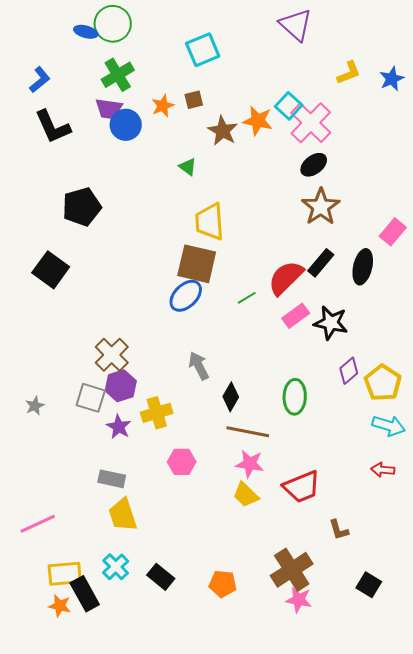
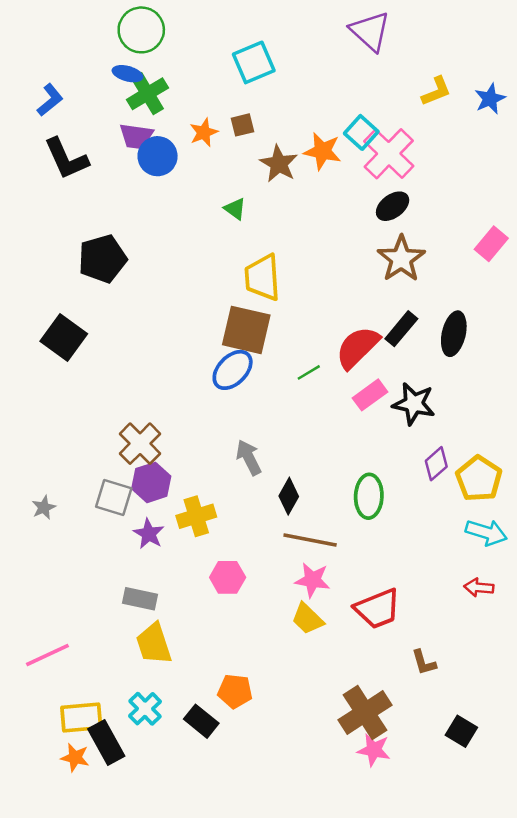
blue ellipse: (86, 32) -> (128, 74), moved
pink rectangle: (393, 232) -> (491, 244), moved
orange pentagon: (223, 584) -> (235, 691), moved

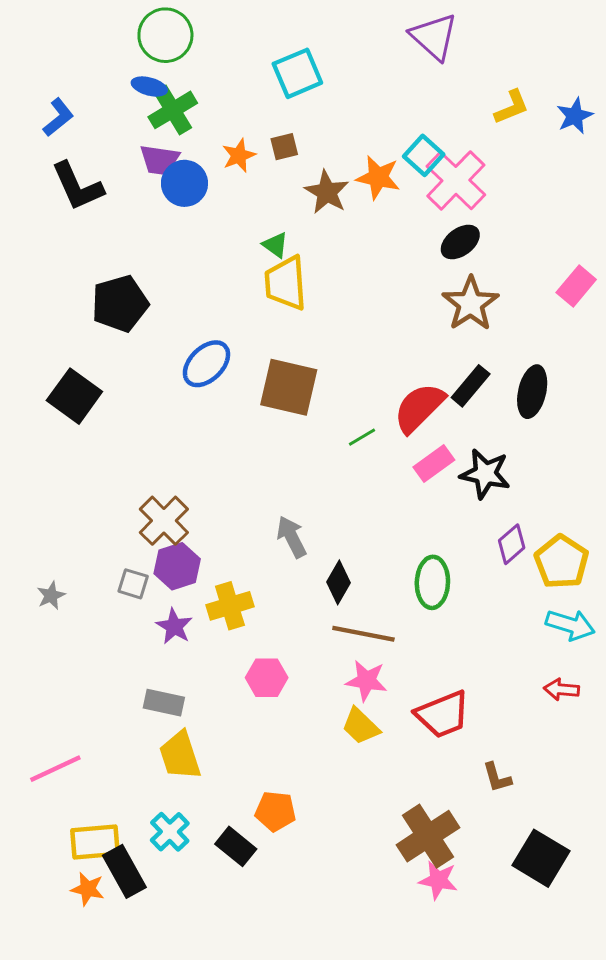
yellow trapezoid: (263, 277) -> (286, 283), moved
blue ellipse: (233, 370) -> (206, 364), moved
gray square: (114, 497) -> (133, 584), size x0.7
black square: (461, 731) -> (541, 858), size x1.5

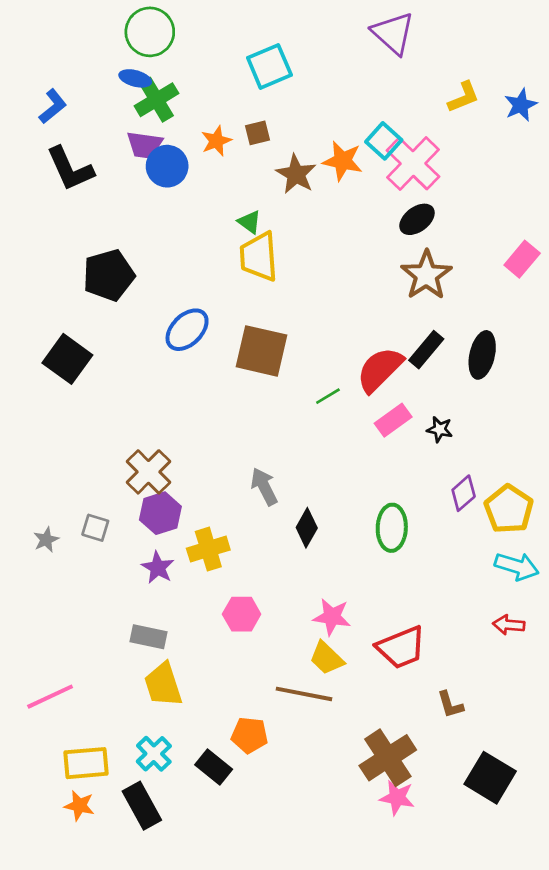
black star: (485, 474) -> (440, 429), size x0.6
gray square: (133, 584) -> (95, 528), moved
brown line: (363, 634) -> (304, 694), moved
black rectangle: (124, 871) -> (142, 806), moved

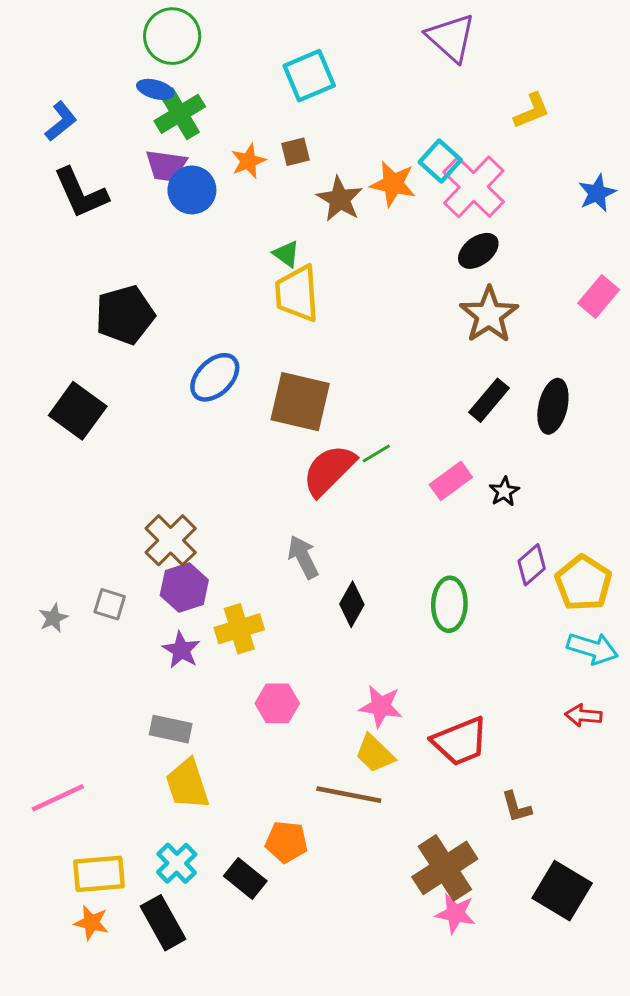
blue star: (521, 105) -> (597, 193), moved
red semicircle: (380, 370) -> (329, 470), moved
black star: (440, 429) -> (504, 492), turned 30

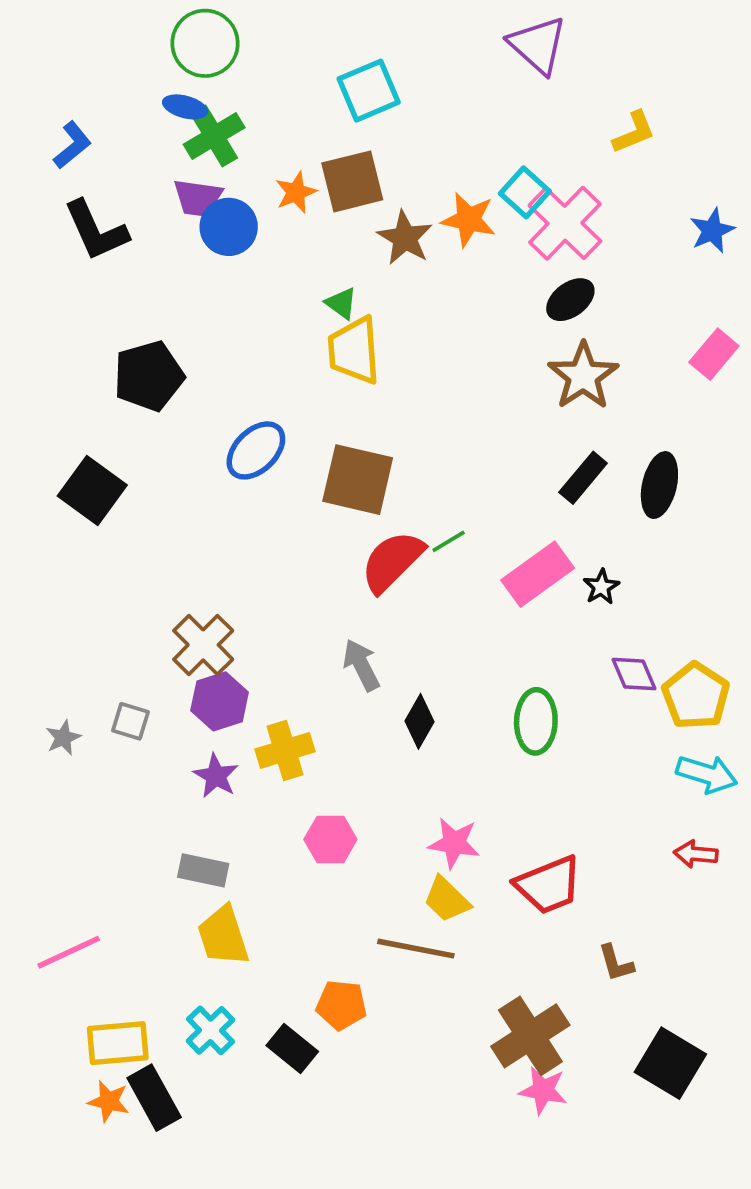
brown square: (296, 152) -> (352, 181), size x1.8
pink rectangle: (451, 481) -> (538, 574), size x1.4
purple diamond: (532, 565) -> (634, 674), turned -72
black rectangle: (163, 923) -> (154, 1098), moved

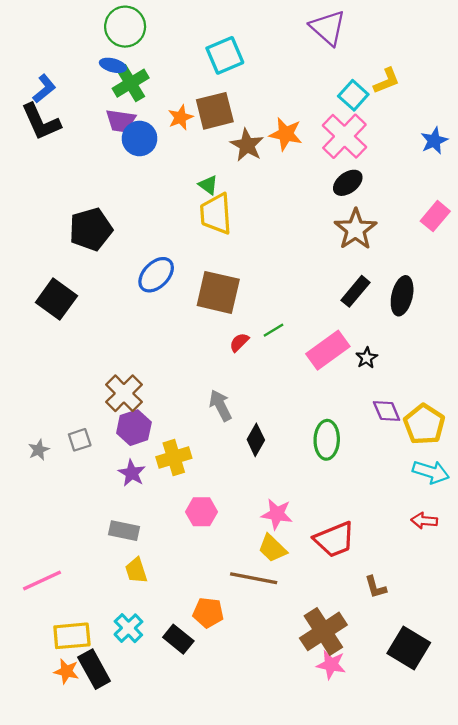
cyan square: (525, 192) -> (353, 95), moved
black L-shape: (96, 231) -> (41, 122), moved
red semicircle: (392, 561) -> (239, 342), size x0.5
gray square: (130, 721) -> (80, 440), turned -35
yellow trapezoid: (223, 936) -> (136, 571), size x0.7

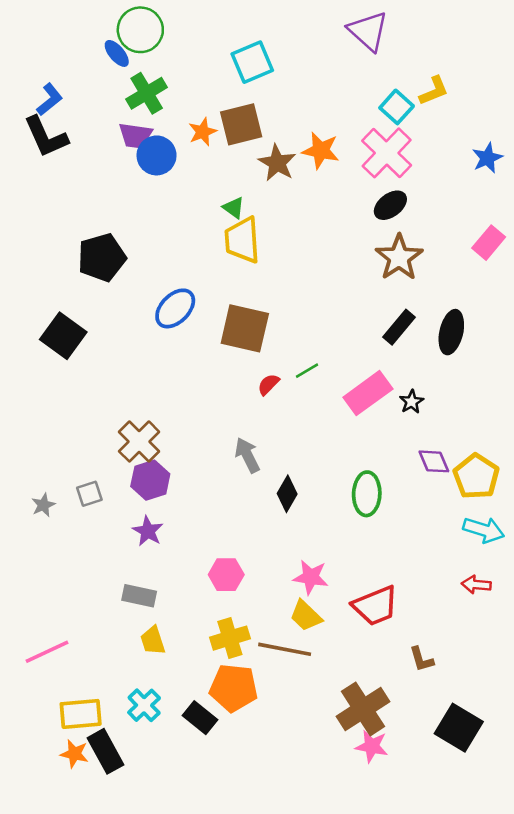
blue ellipse: (113, 65) -> (117, 53), moved, turned 35
yellow cross: (174, 458) -> (230, 638), moved
orange pentagon: (208, 613) -> (234, 688), size x1.4

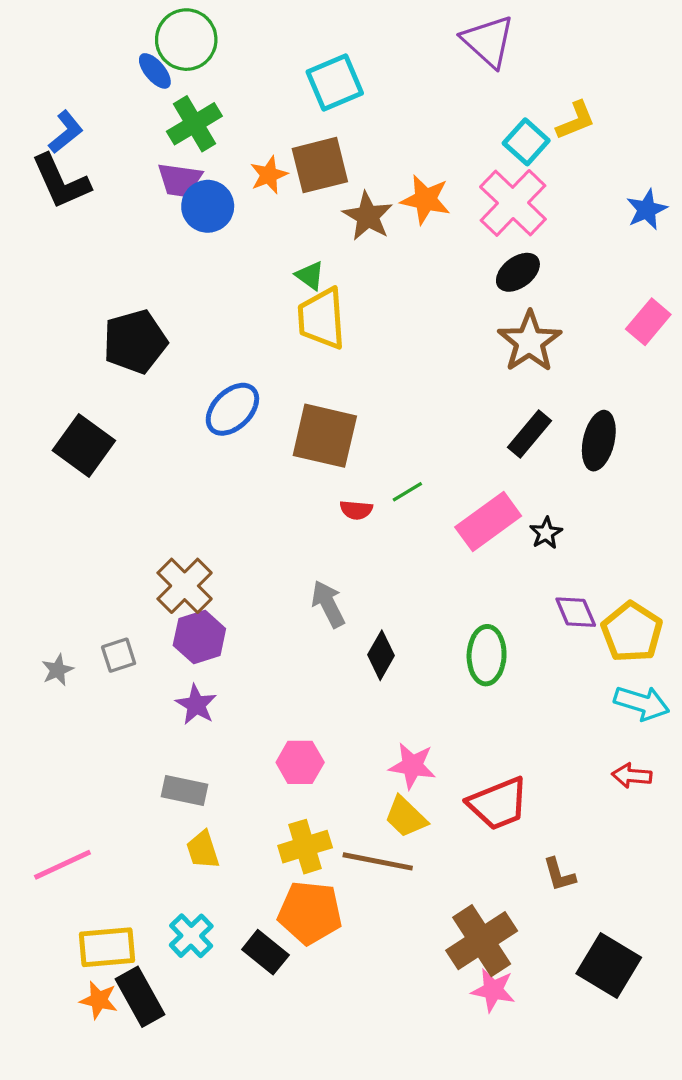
red semicircle: (268, 384) -> (356, 510), turned -130

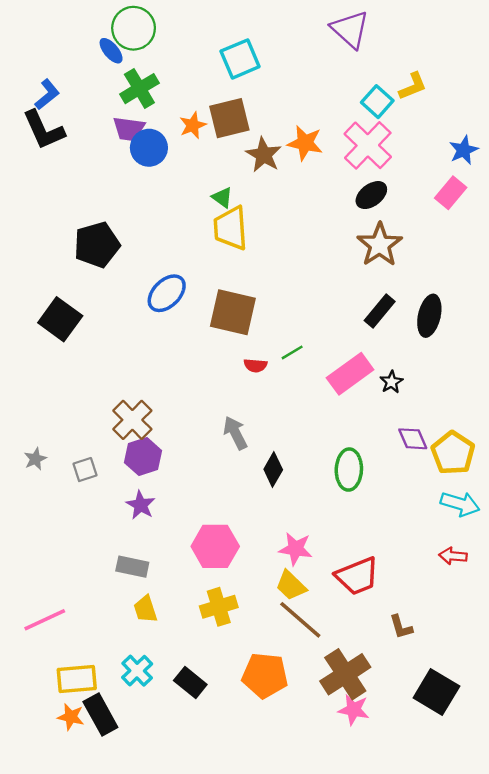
pink rectangle: (648, 322) -> (451, 193), moved
gray star: (57, 670) -> (35, 459), moved
pink hexagon: (300, 762) -> (215, 546), size x1.4
brown line: (378, 861) -> (300, 620), moved, turned 30
orange pentagon: (310, 913) -> (265, 675), moved

